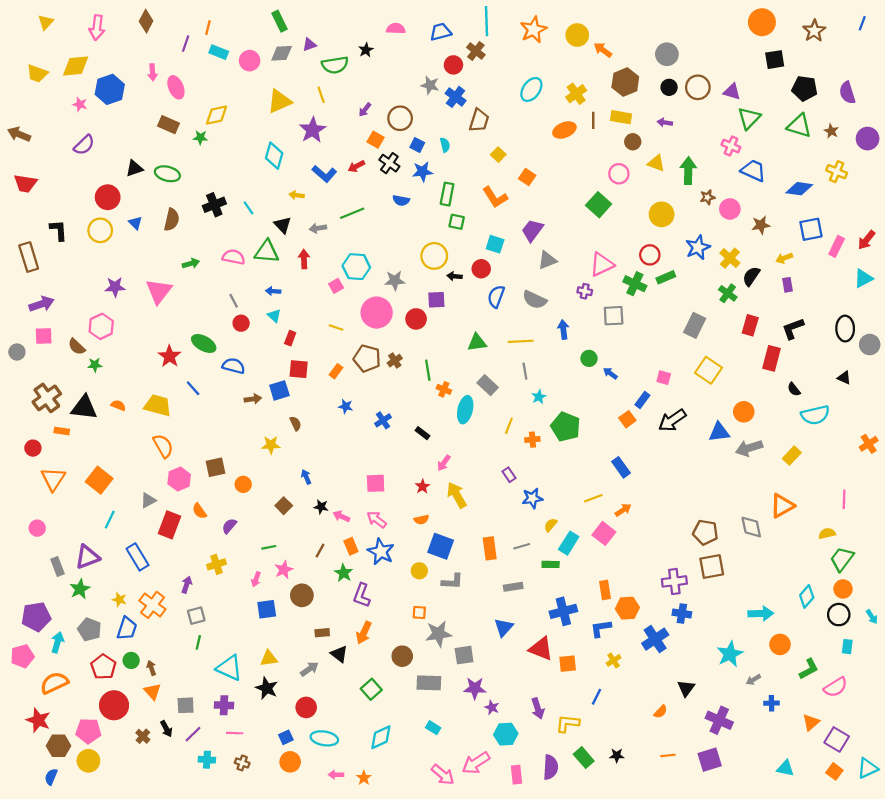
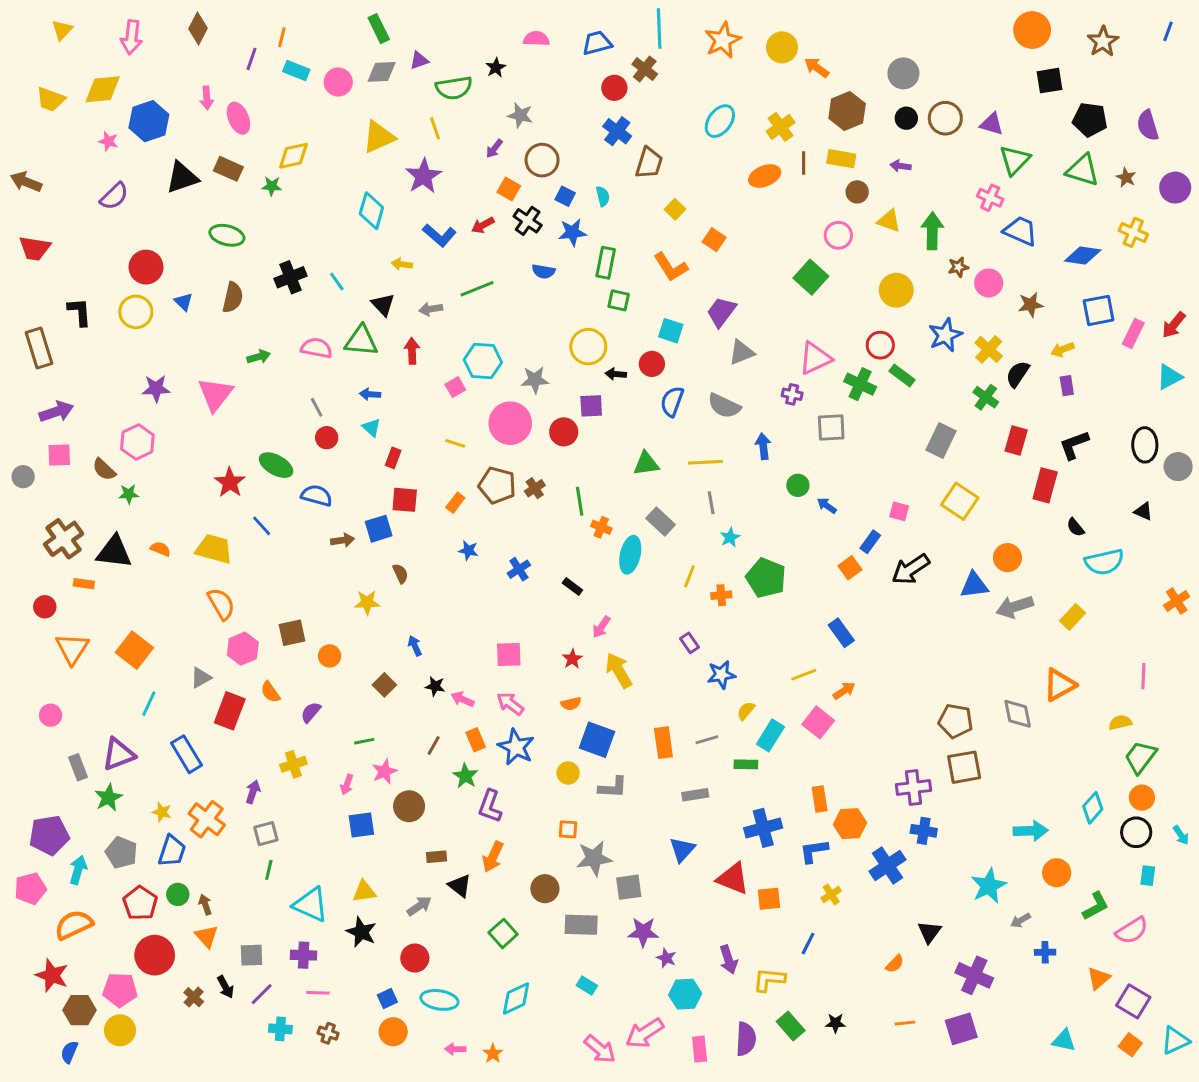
gray star: (430, 85) -> (520, 115), moved
black triangle: (134, 168) -> (182, 177), moved, size x1.4
green rectangle: (666, 277) -> (902, 375), turned 60

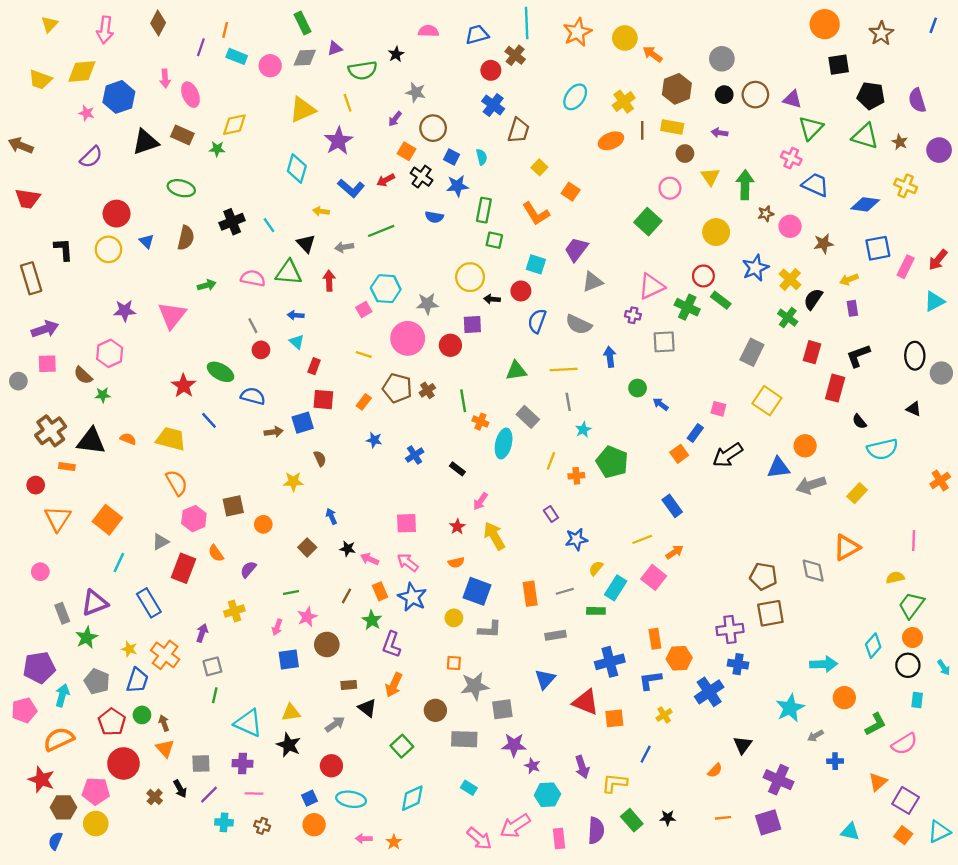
yellow triangle: (889, 221) -> (710, 177), turned 36

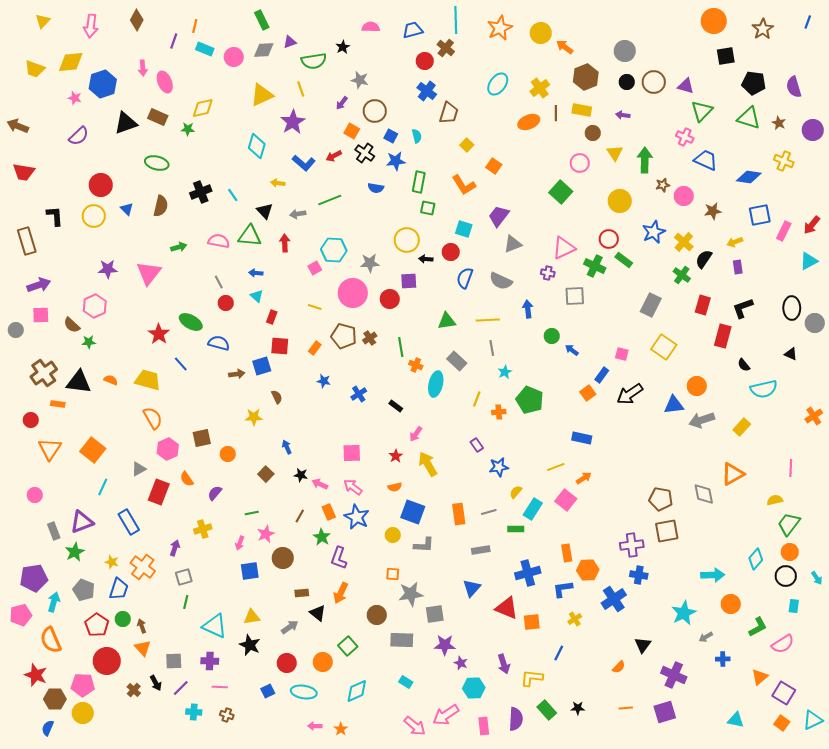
blue rectangle: (672, 506) -> (582, 438), turned -42
orange semicircle: (59, 739) -> (51, 640), turned -88
orange circle: (314, 825) -> (323, 662), moved

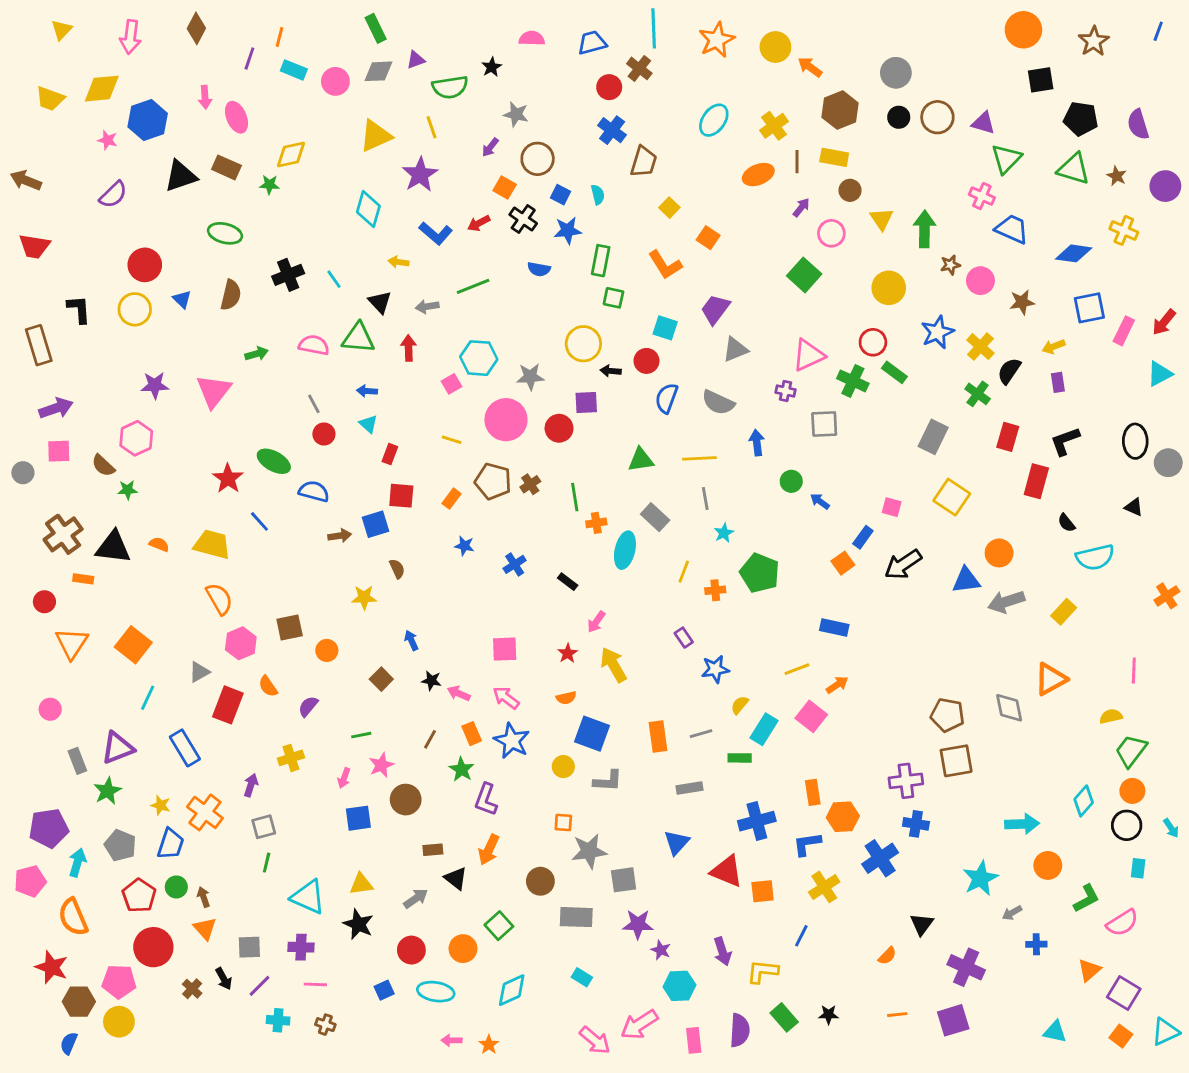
purple arrow: (623, 115) -> (801, 208), moved, turned 120
orange cross: (416, 365) -> (596, 523), turned -32
yellow cross: (575, 619) -> (824, 887), size x1.5

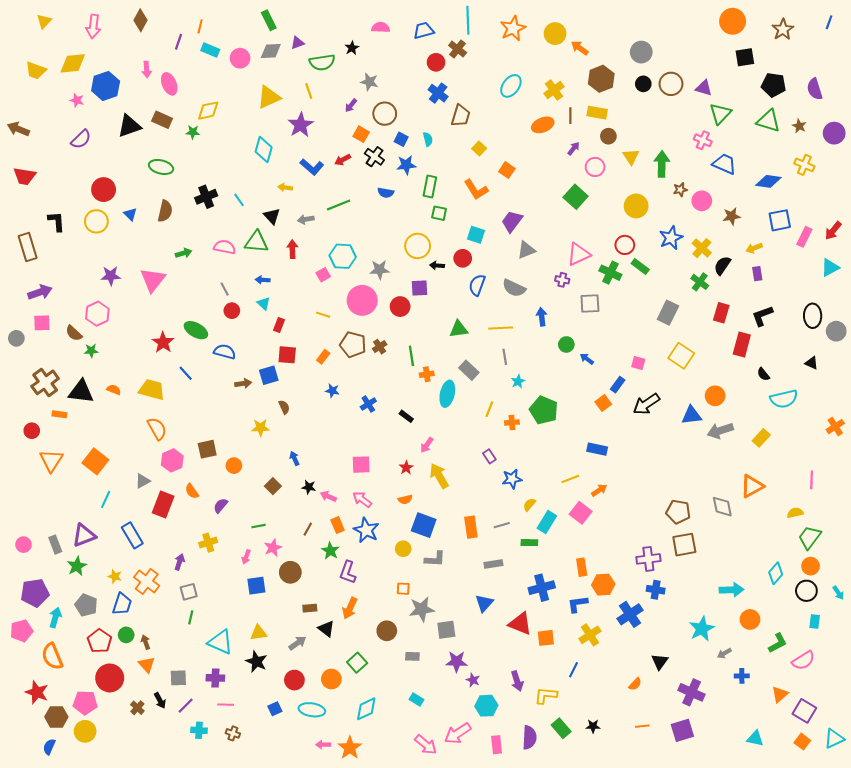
pink circle: (50, 709) -> (24, 545), moved
gray rectangle: (576, 917) -> (412, 656), size x0.6
orange star: (489, 1045) -> (350, 748), size x1.6

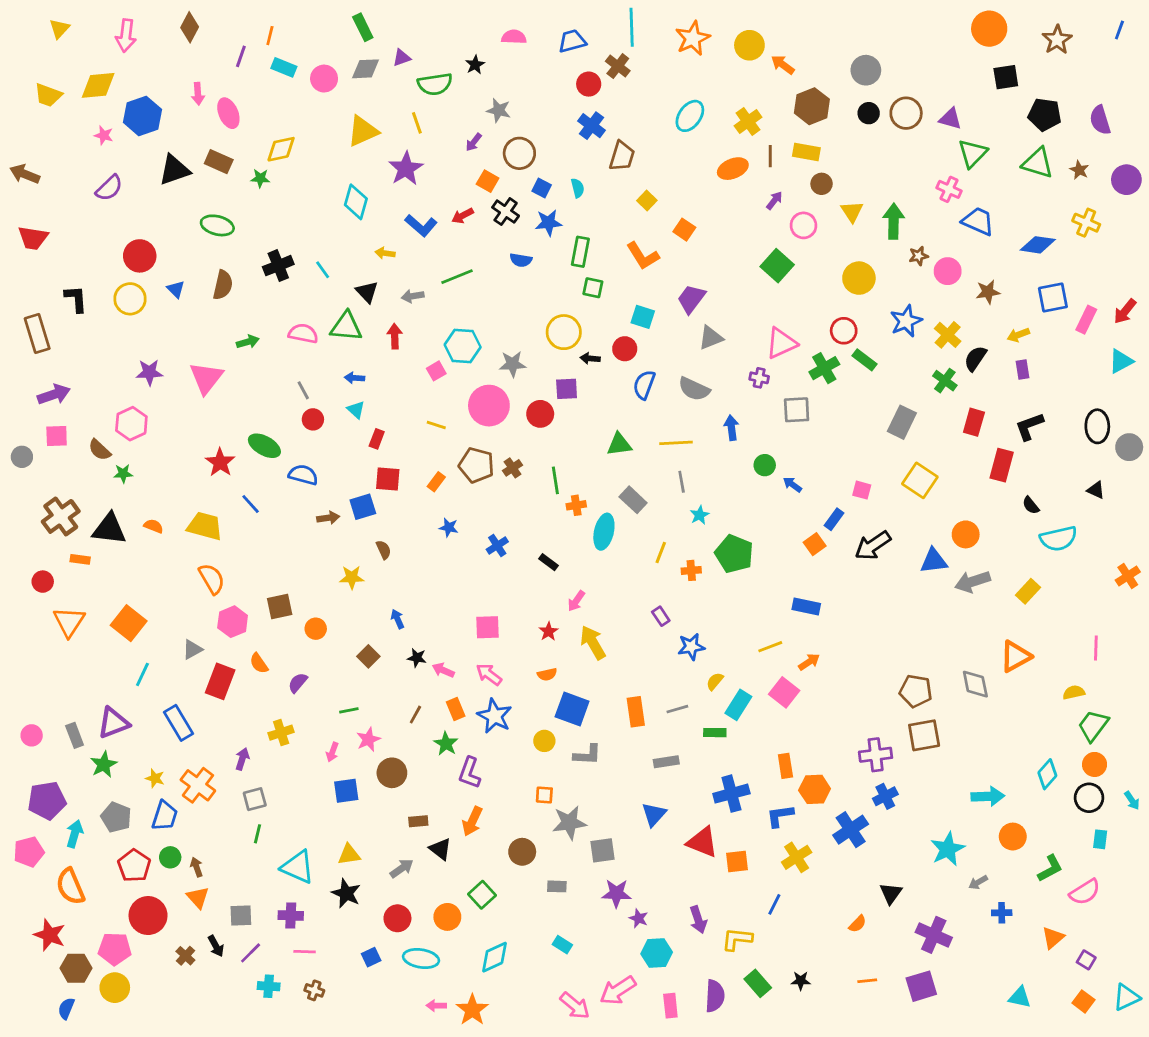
green cross: (610, 273) -> (824, 368), turned 35
blue cross: (656, 590) -> (885, 796), turned -36
purple square: (804, 711) -> (1086, 960), size x0.6

